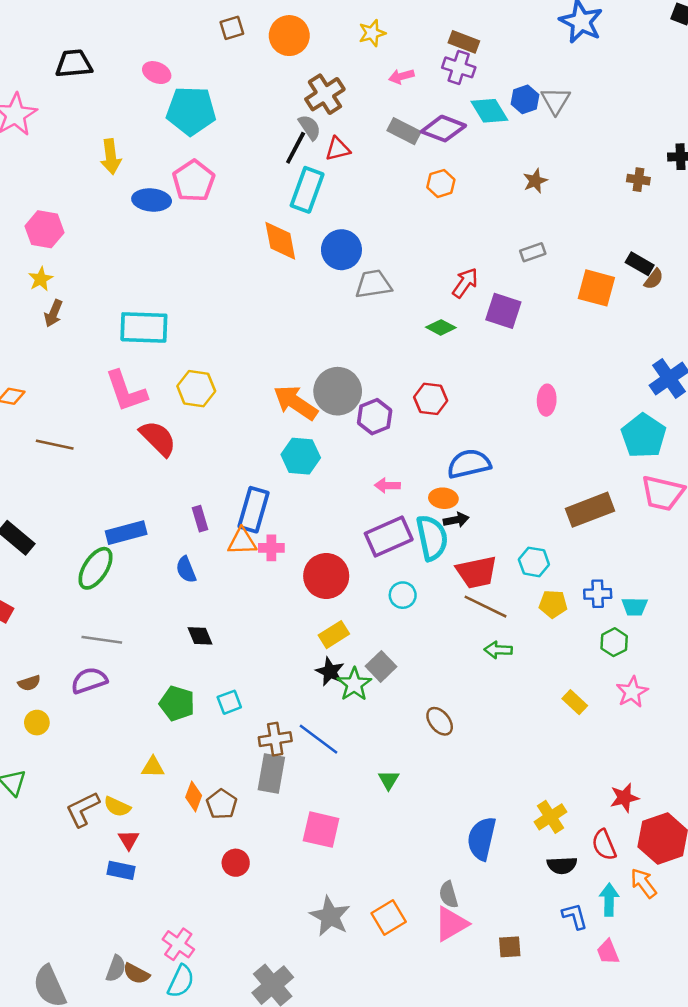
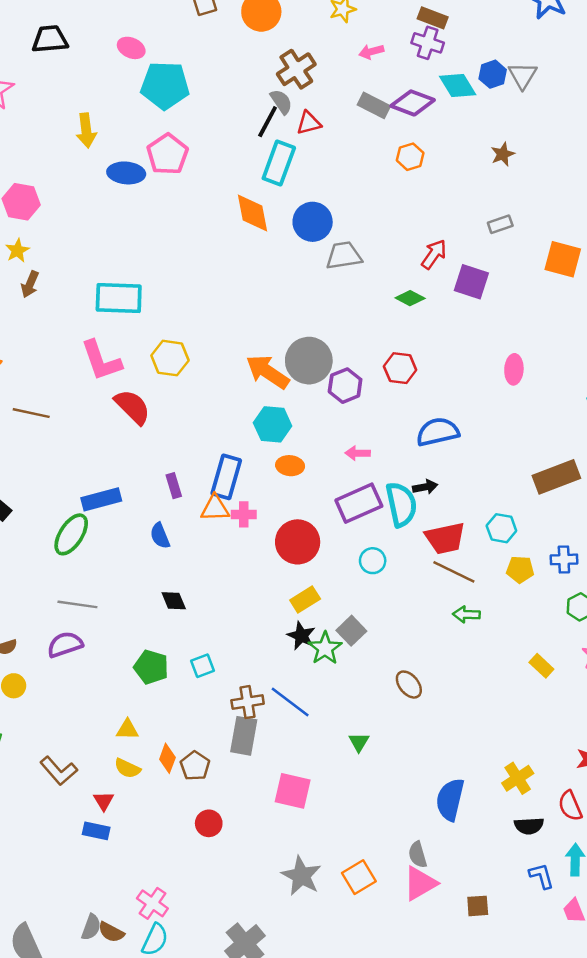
orange ellipse: (443, 498) -> (290, 466), moved
yellow semicircle: (117, 807) -> (127, 768), moved
brown L-shape: (83, 809) -> (59, 771), turned -105

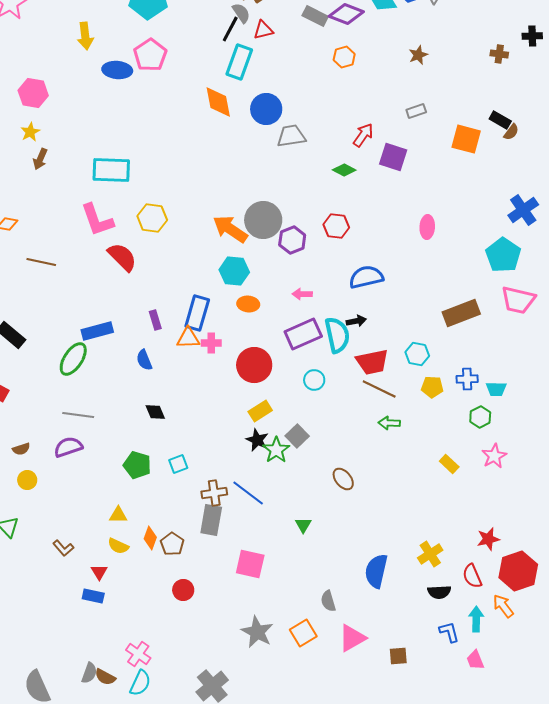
brown L-shape: (59, 771) -> (63, 548), size x0.7
gray semicircle: (418, 855) -> (328, 601), moved

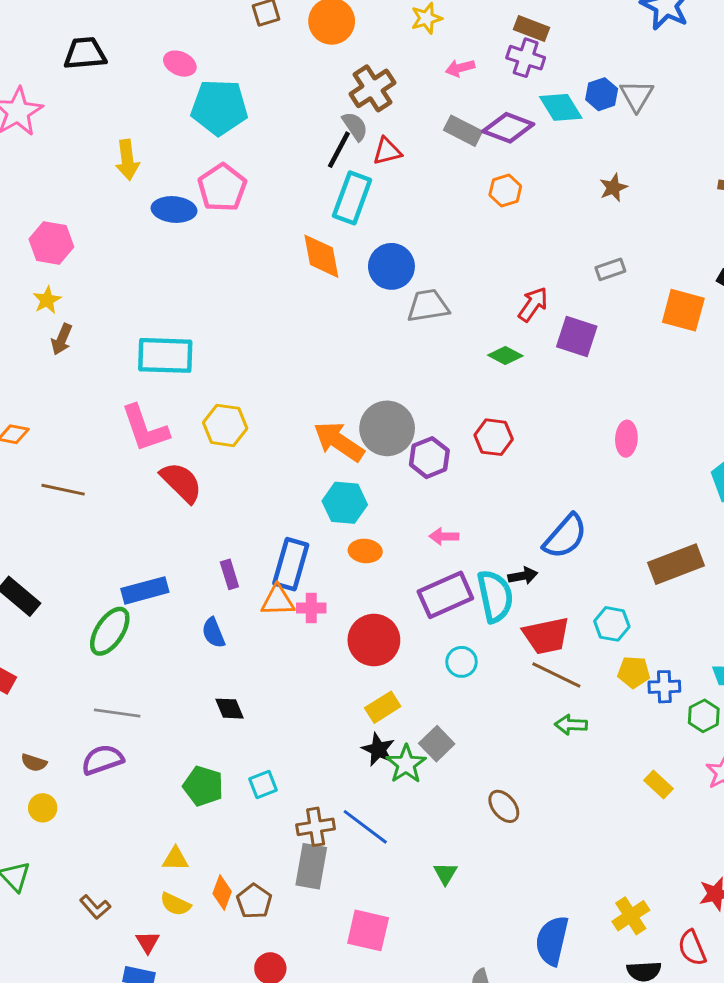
blue semicircle: (366, 277) -> (565, 536), moved, turned 144
blue cross: (467, 379) -> (664, 687), moved
brown semicircle: (21, 449) -> (34, 763), turned 36

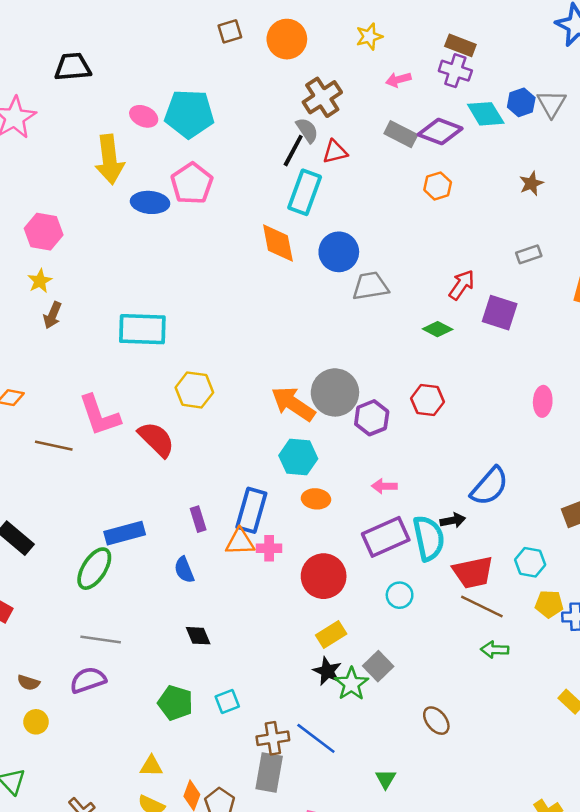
pink ellipse: (180, 64) -> (144, 116), moved
yellow arrow: (127, 160) -> (109, 159), size x1.4
pink L-shape: (145, 428) -> (99, 415), moved

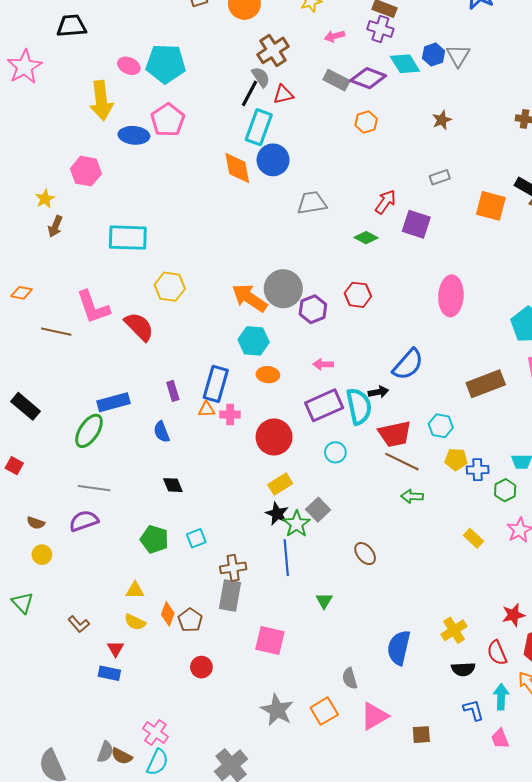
pink hexagon: (44, 232) -> (86, 171), moved
blue circle: (339, 252) -> (273, 160), moved
pink ellipse: (543, 401) -> (451, 296), size x1.6
orange triangle: (240, 542) -> (207, 409), size x0.7
blue line: (316, 738) -> (286, 558), moved, turned 48

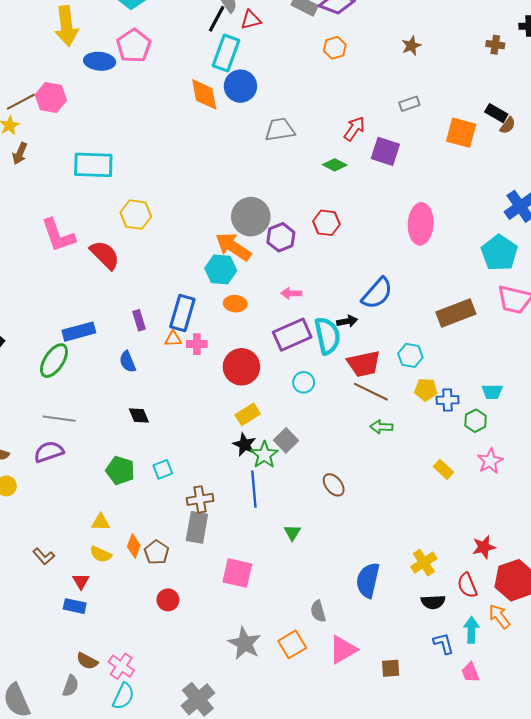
orange arrow: (250, 298) -> (233, 247), moved
brown line: (56, 332) -> (21, 102), moved, turned -40
brown semicircle: (122, 756) -> (87, 661), moved

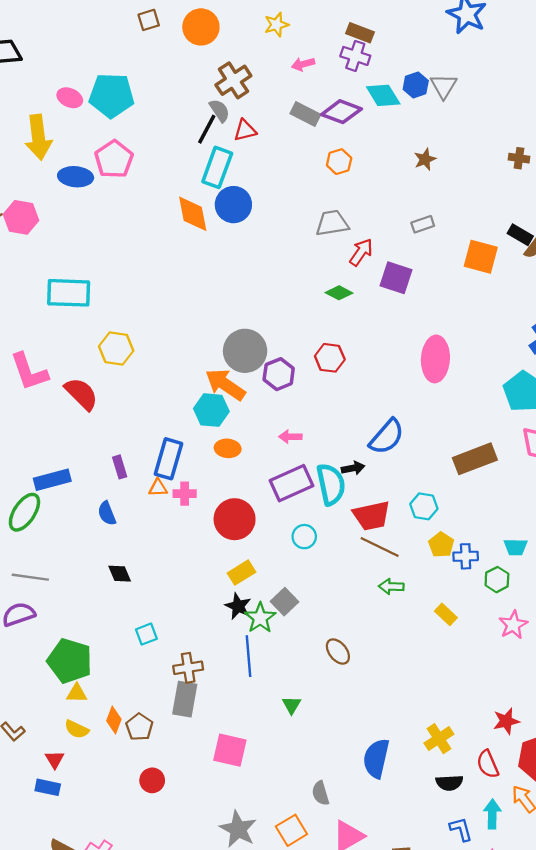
gray trapezoid: (280, 130) -> (332, 223), moved
yellow pentagon: (426, 390) -> (441, 545), turned 30
yellow rectangle: (443, 469) -> (446, 614), moved
green pentagon: (120, 470) -> (70, 661), moved, size x1.4

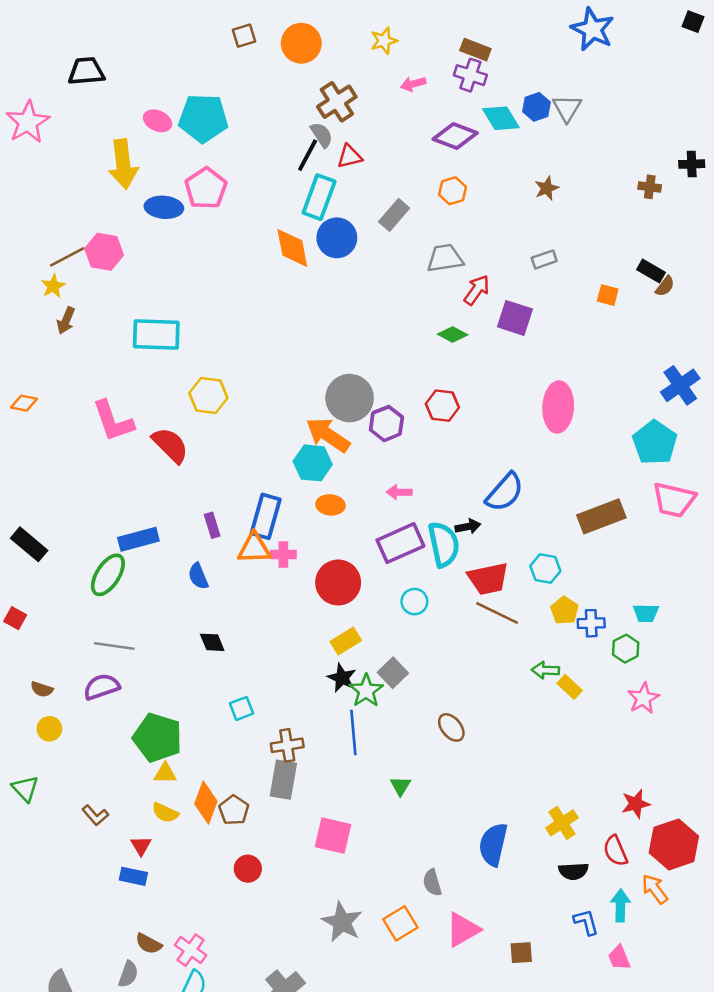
gray rectangle: (305, 114) -> (394, 215), moved, turned -76
orange square: (481, 257) -> (608, 295), size x0.6
orange triangle: (158, 488) -> (254, 548), size x1.6
green arrow: (391, 587) -> (545, 670), moved
orange diamond: (114, 720) -> (206, 803), size x1.4

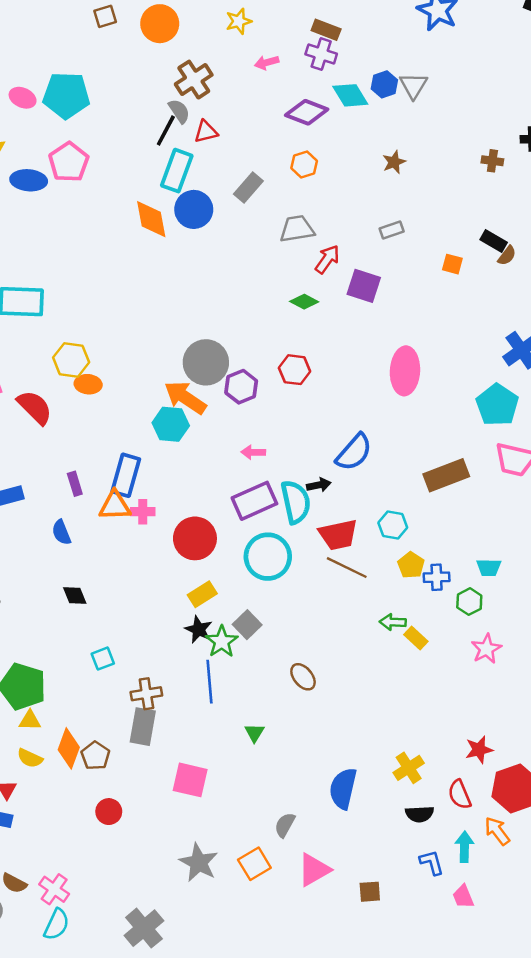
orange ellipse: (330, 505) -> (88, 384), moved
cyan circle: (414, 602) -> (268, 557), size x1.8
gray semicircle: (432, 883) -> (285, 825), turned 45

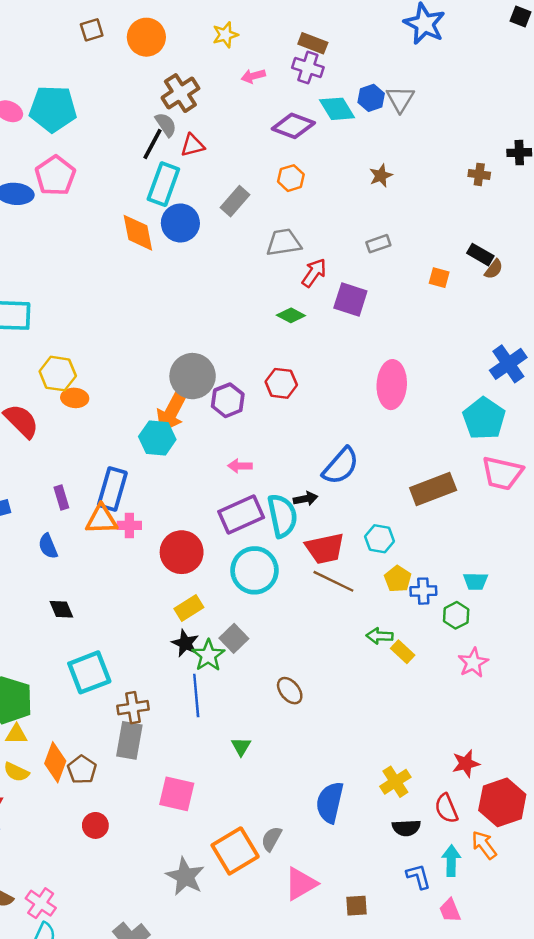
orange arrow: (185, 398) -> (172, 411), turned -96
cyan square: (103, 659) -> (89, 672), size x1.8
orange square: (254, 864) -> (235, 851), moved, size x1.4

